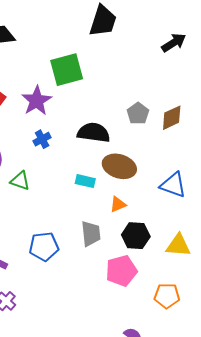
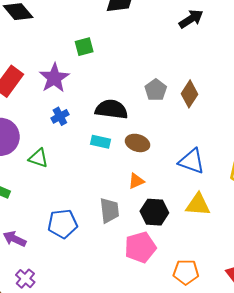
green square: (67, 70) -> (84, 47), size x0.6
brown diamond: (172, 118) -> (190, 94), turned -32
brown ellipse: (119, 166) -> (138, 143), size x0.7
cyan rectangle: (85, 181) -> (101, 142), moved
yellow triangle: (178, 245) -> (198, 205), moved

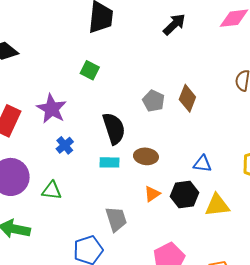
green square: (84, 47) -> (90, 70), moved, turned -36
black semicircle: (111, 109) -> (114, 128), turned 76
blue triangle: (192, 161) -> (202, 164), size x0.7
gray trapezoid: (109, 210) -> (116, 219), moved
black hexagon: (154, 212) -> (184, 195), moved

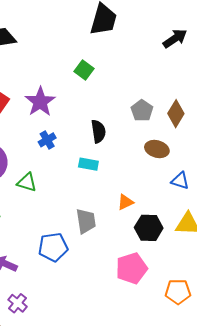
black semicircle: (114, 128) -> (98, 131), size x0.7
brown ellipse: (146, 156) -> (157, 149), moved
black hexagon: (184, 195) -> (149, 228), moved

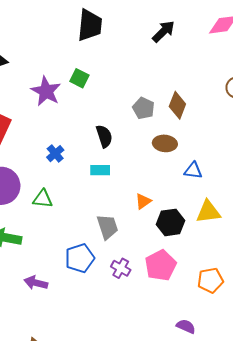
purple star: (40, 102) -> (46, 91), moved
purple cross: (18, 303) -> (121, 268), moved

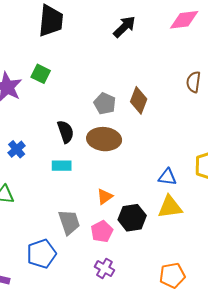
brown ellipse: (165, 143) -> (104, 139), moved, size x1.4
blue triangle: (193, 171) -> (167, 177), moved
pink pentagon: (161, 265) -> (102, 231), moved, size x0.7
purple cross: (121, 268) -> (104, 268), moved

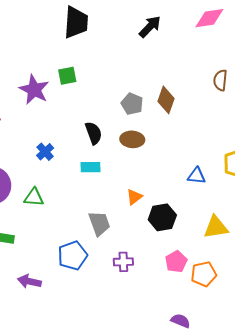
green square: (41, 74) -> (67, 76), turned -36
brown ellipse: (104, 139) -> (132, 139), size x0.7
yellow triangle: (170, 207) -> (216, 227), moved
pink pentagon: (102, 231) -> (176, 262), moved
purple cross: (104, 268) -> (123, 262), moved, turned -30

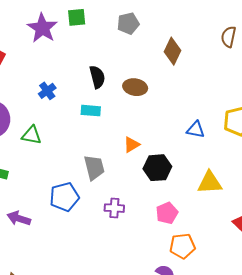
gray pentagon: (132, 104) -> (128, 23), moved, turned 30
orange pentagon: (204, 274) -> (182, 246), moved

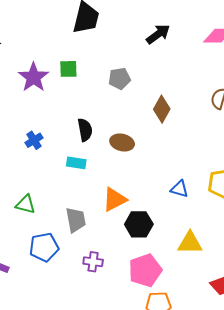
green triangle: (32, 135) -> (26, 204), moved
orange triangle: (132, 145) -> (115, 200), size x1.5
pink pentagon: (167, 213) -> (145, 270), size x1.5

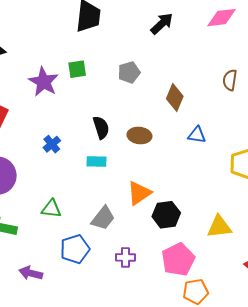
blue triangle: (179, 189) -> (197, 135), moved
gray trapezoid: (76, 220) -> (103, 218), turned 56

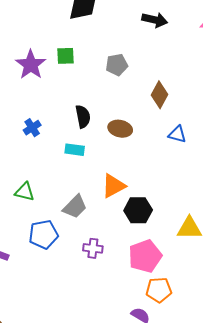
black arrow: (162, 24) -> (155, 20), turned 50

